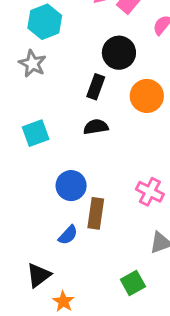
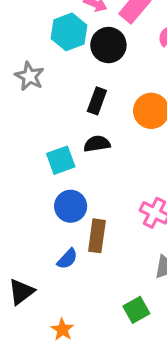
cyan hexagon: (45, 22) -> (69, 32), moved
black circle: (119, 53) -> (108, 45), moved
cyan square: (36, 133) -> (61, 160), moved
black triangle: (39, 275) -> (21, 292), moved

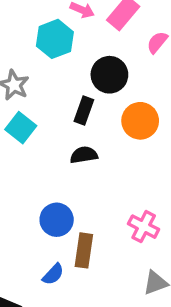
black circle: (108, 45) -> (109, 75), moved
cyan square: (61, 160) -> (21, 128), moved, turned -32

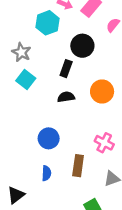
orange circle: (140, 121) -> (102, 91), moved
brown rectangle: (84, 250) -> (78, 166), moved
blue semicircle: (53, 274) -> (46, 173), turned -40

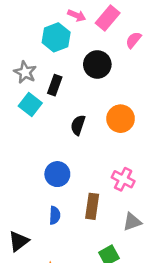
black rectangle: (66, 69) -> (55, 85), moved
black semicircle: (66, 97) -> (78, 125), turned -63

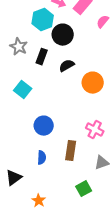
black circle: (97, 64) -> (63, 35), moved
cyan square: (30, 104) -> (23, 90), moved
black semicircle: (78, 125) -> (67, 66), moved, turned 42

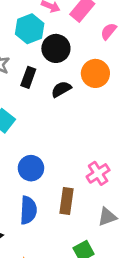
orange circle: (93, 83) -> (95, 73), moved
pink cross: (95, 130) -> (98, 173), turned 30
blue semicircle: (42, 158) -> (28, 210), size x1.5

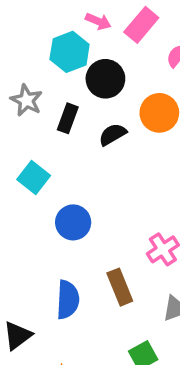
blue circle: (31, 168) -> (73, 222), moved
brown rectangle: (66, 201) -> (120, 287), turned -30

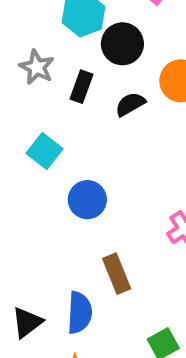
brown rectangle: (120, 287) -> (117, 274), moved
blue semicircle: (68, 300) -> (80, 313), moved

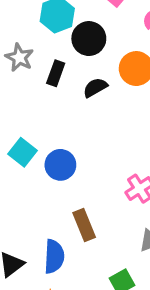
cyan square: (45, 151) -> (23, 152), moved

